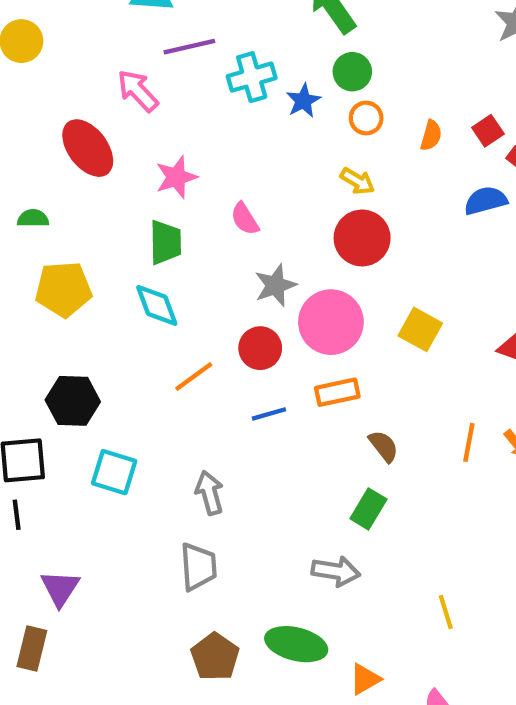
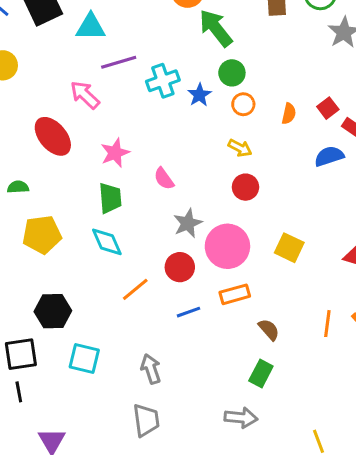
red circle: (362, 238) -> (245, 187), size x0.7

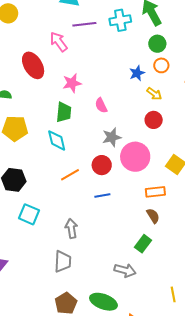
cyan cross: (163, 81) -> (120, 20), moved
blue star: (199, 95) -> (137, 73), moved
orange rectangle: (235, 294) -> (155, 192), moved

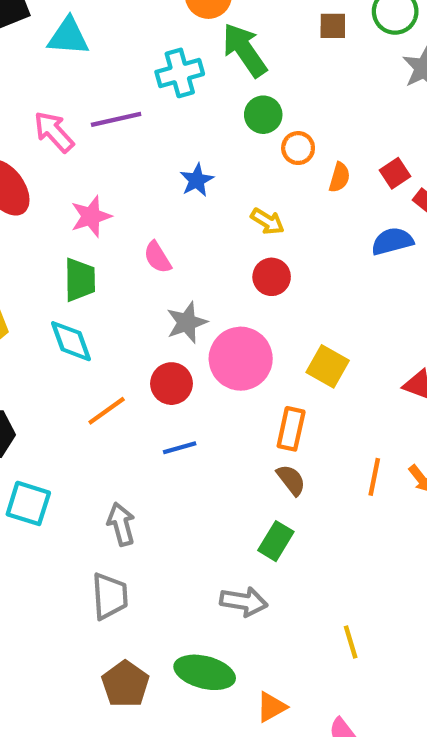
purple line: (84, 24) -> (116, 119), moved
orange circle: (161, 65) -> (298, 148), moved
blue star: (137, 73) -> (197, 180), moved
orange rectangle: (155, 192) -> (291, 429), turned -66

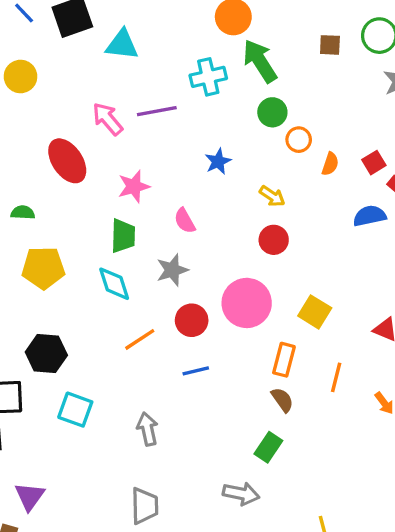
gray star: (187, 322) -> (172, 270), moved
orange line: (374, 477) -> (336, 377), moved
gray trapezoid: (110, 596) -> (144, 506), moved

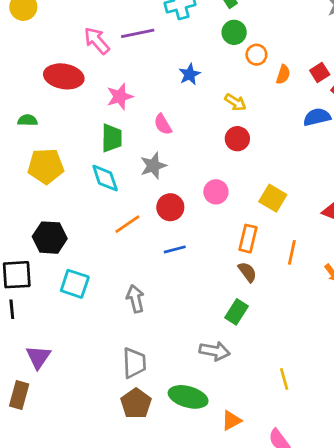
red ellipse: (67, 161) -> (64, 76), turned -45
pink circle: (247, 303) -> (216, 192), size x0.6

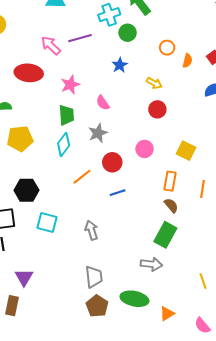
green circle: (234, 32) -> (128, 33), moved
cyan diamond: (105, 178) -> (64, 144), turned 60
green rectangle: (237, 312) -> (165, 235), size x1.4

